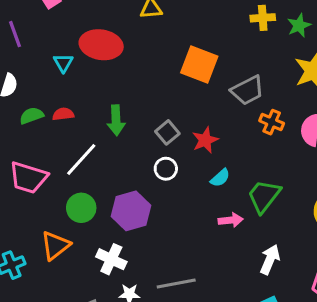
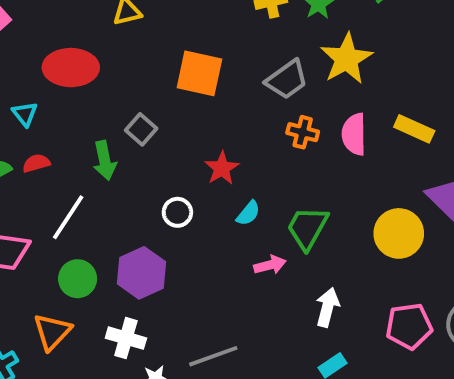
cyan triangle: (63, 63) -> (25, 114), moved
gray trapezoid: (248, 90) -> (287, 80), moved
gray square: (167, 132) -> (141, 129), moved

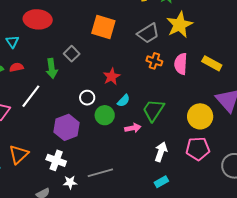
green circle: (78, 279) -> (105, 115), moved
pink pentagon: (409, 326) -> (198, 149), moved

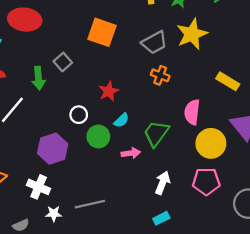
pink semicircle: (181, 64) -> (192, 112), moved

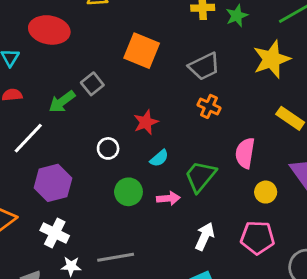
yellow star: (192, 34) -> (272, 59), moved
green arrow: (38, 78) -> (62, 102), turned 55
green circle: (98, 136) -> (128, 192), moved
yellow circle: (211, 143) -> (266, 192), size x0.6
purple hexagon: (53, 149) -> (53, 183), moved

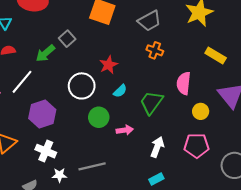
white circle: (108, 148) -> (82, 86), size x1.6
pink arrow: (168, 198) -> (125, 130), moved

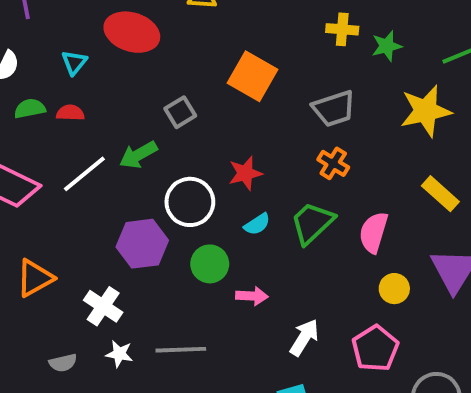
green arrow: (45, 53) -> (138, 155), moved
green trapezoid: (151, 103) -> (312, 223), moved
purple hexagon: (42, 114) -> (142, 244), moved
pink pentagon: (197, 146) -> (375, 348), turned 30

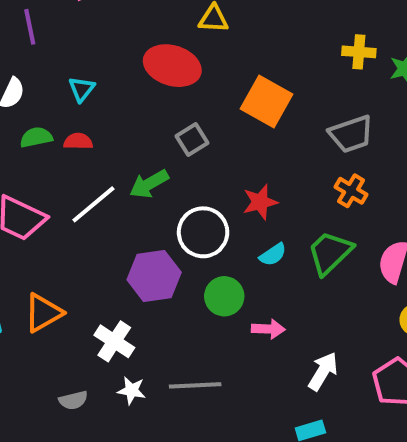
red ellipse: (132, 32) -> (172, 66), moved

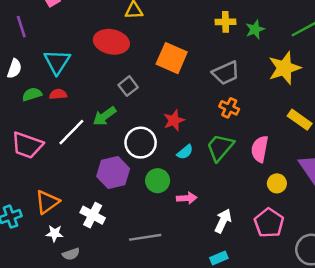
cyan triangle: (82, 89) -> (57, 62), size x1.6
white star: (132, 390) -> (55, 233), moved

